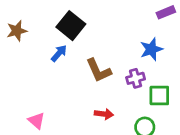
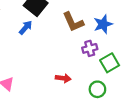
brown L-shape: (99, 70) -> (73, 22), moved
green square: (159, 95) -> (110, 63), turned -30

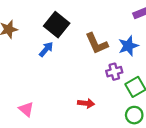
green circle: (97, 89) -> (134, 115), moved

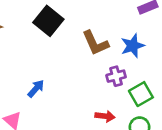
blue arrow: (46, 49) -> (36, 89), moved
red arrow: (86, 103) -> (105, 116), moved

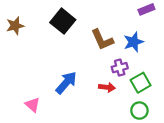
blue arrow: (36, 89) -> (66, 83), moved, size x1.5
red arrow: (105, 116) -> (107, 87), moved

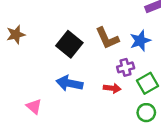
black square: (63, 21) -> (69, 44), moved
brown star: (15, 26) -> (16, 35), moved
blue arrow: (66, 83) -> (69, 83), turned -120

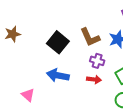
purple cross: (126, 67) -> (97, 61), moved, turned 32

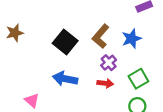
brown L-shape: (90, 37) -> (101, 36), turned 65
purple cross: (97, 61) -> (109, 63), turned 32

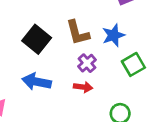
brown L-shape: (101, 36) -> (78, 33), turned -55
green square: (138, 79) -> (133, 64), moved

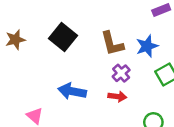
black square: (37, 39) -> (63, 37), moved

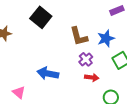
black square: (63, 37) -> (41, 17), moved
red arrow: (117, 96) -> (92, 77), moved

